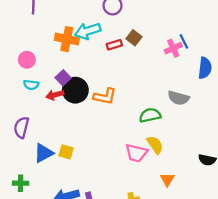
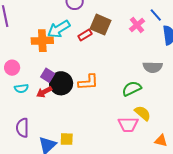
brown square: (134, 38) -> (101, 25), size x1.5
blue line: (184, 41) -> (156, 15), moved
orange triangle: (167, 179) -> (161, 141), turned -32

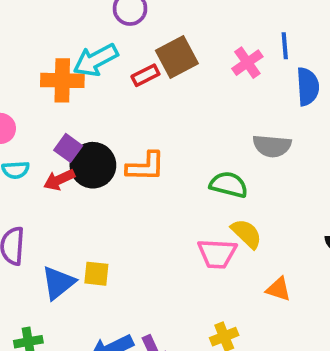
blue line: (156, 15) -> (285, 46), turned 32
brown square: (101, 25) -> (177, 57), turned 35
green semicircle: (132, 89) -> (229, 185), turned 36

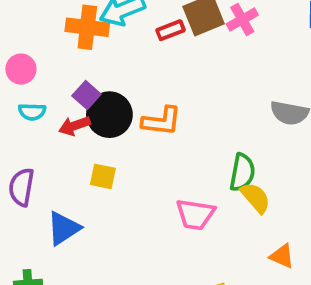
pink cross: (247, 63) -> (242, 19), moved
green semicircle: (229, 185) -> (242, 172), moved, turned 81
pink trapezoid: (217, 254) -> (195, 214), moved
yellow square: (96, 274) -> (103, 176), moved

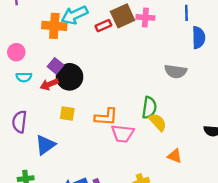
pink cross: (242, 19) -> (145, 17), turned 36
orange L-shape: (162, 121) -> (106, 117), moved

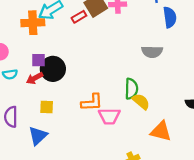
purple square: (55, 66) -> (38, 60), turned -32
yellow square: (67, 113) -> (47, 107), moved
orange triangle: (175, 156) -> (161, 131), size x1.5

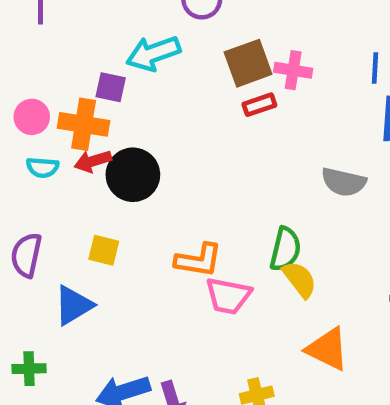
red rectangle: (79, 17) -> (259, 105), moved
orange cross: (33, 23) -> (84, 124), moved
purple square: (38, 60) -> (111, 87), moved
red arrow: (35, 78) -> (93, 161), moved

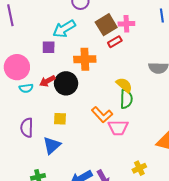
pink circle: (32, 117) -> (17, 67), size x1.6
orange cross: (84, 124) -> (85, 59), moved
green semicircle: (285, 249) -> (126, 99), moved
orange L-shape: (198, 260) -> (102, 115), turned 50
yellow semicircle: (300, 279) -> (124, 85), moved

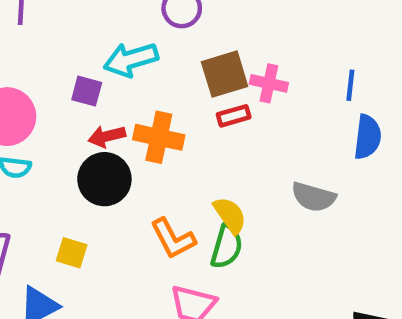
red arrow: (47, 81) -> (107, 136), moved
orange L-shape: (102, 115) -> (173, 239), moved

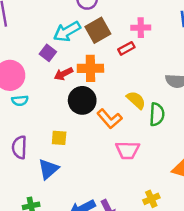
brown square: (225, 74) -> (98, 30), moved
purple square: (87, 91) -> (48, 53), turned 35
black circle: (104, 179) -> (82, 100), moved
green semicircle: (227, 247) -> (157, 114), moved

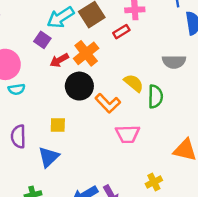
orange cross: (90, 68) -> (86, 53), turned -35

